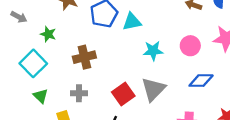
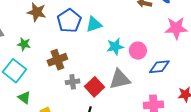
pink circle: (190, 46) -> (138, 51), moved
gray triangle: (153, 89) -> (120, 79), turned 40
gray cross: (79, 93) -> (73, 82), moved

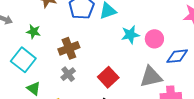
gray triangle: (120, 79) -> (151, 77), moved
gray cross: (73, 82) -> (68, 74), moved, turned -32

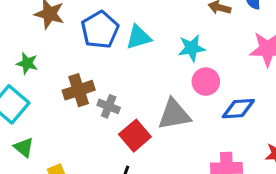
cyan star: (130, 35) -> (192, 48), moved
gray cross: (68, 74) -> (109, 106), moved, turned -32
gray triangle: (151, 77) -> (174, 115), moved

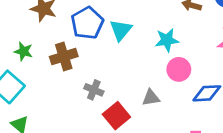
cyan triangle: (139, 37) -> (121, 30), turned -35
brown cross: (79, 90) -> (64, 57), moved
gray triangle: (174, 115) -> (151, 98), size x0.6

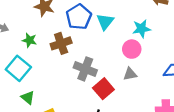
pink circle: (179, 69) -> (132, 49), moved
gray cross: (94, 90) -> (85, 69), size x1.5

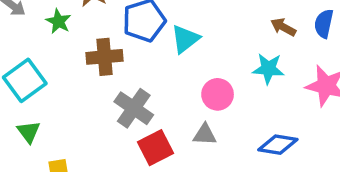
cyan star: (141, 29) -> (268, 69), moved
green star: (29, 40) -> (58, 21), moved

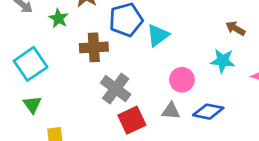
blue diamond: (278, 145) -> (208, 112), moved

